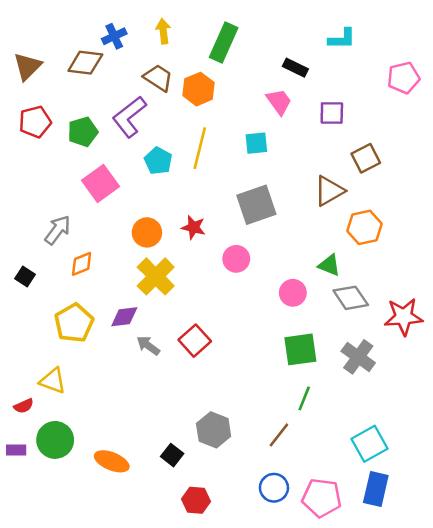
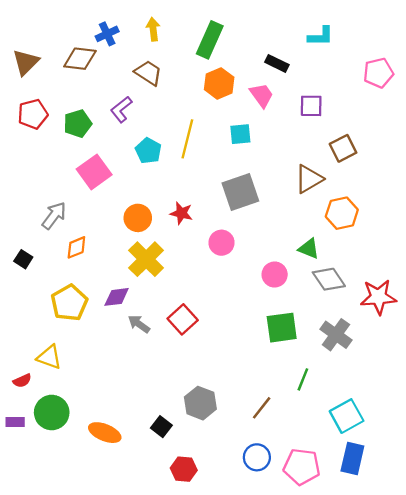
orange hexagon: (199, 89) -> (219, 83), moved
purple L-shape: (129, 117) -> (121, 109), size x0.7
green line: (304, 398) -> (303, 379), moved

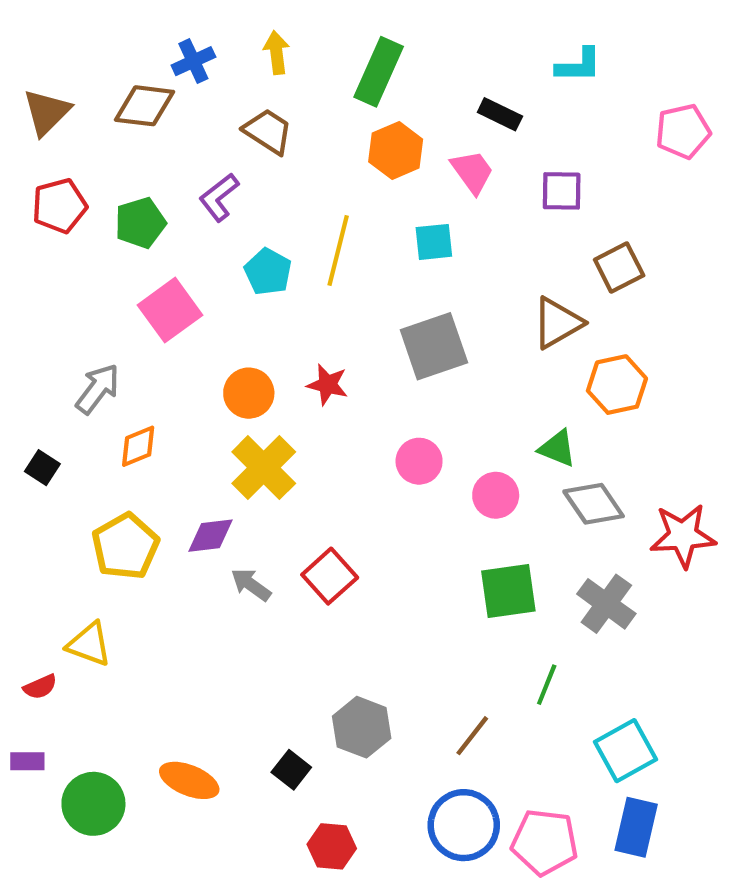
pink circle: (222, 243) -> (419, 461), moved
green circle: (52, 412) -> (93, 804), moved
blue circle: (257, 457) -> (464, 825), size x1.4

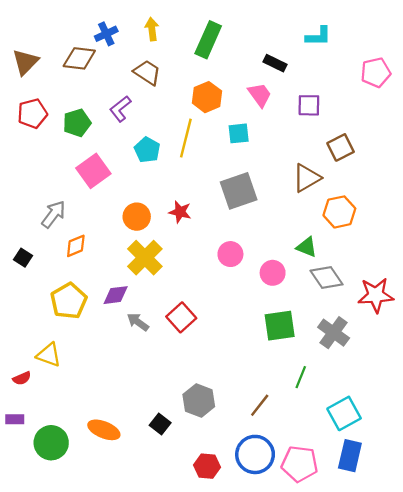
orange hexagon: (396, 150) -> (207, 97), moved
red hexagon: (332, 846) -> (207, 466), moved

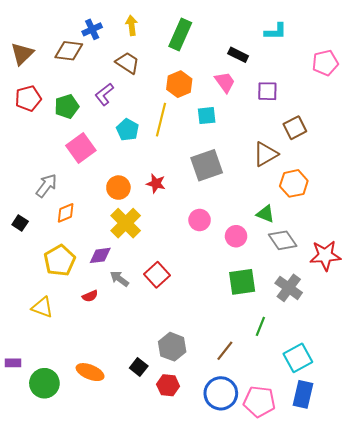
red semicircle: (22, 378) -> (90, 296), moved
red hexagon: (207, 466) -> (168, 385), moved

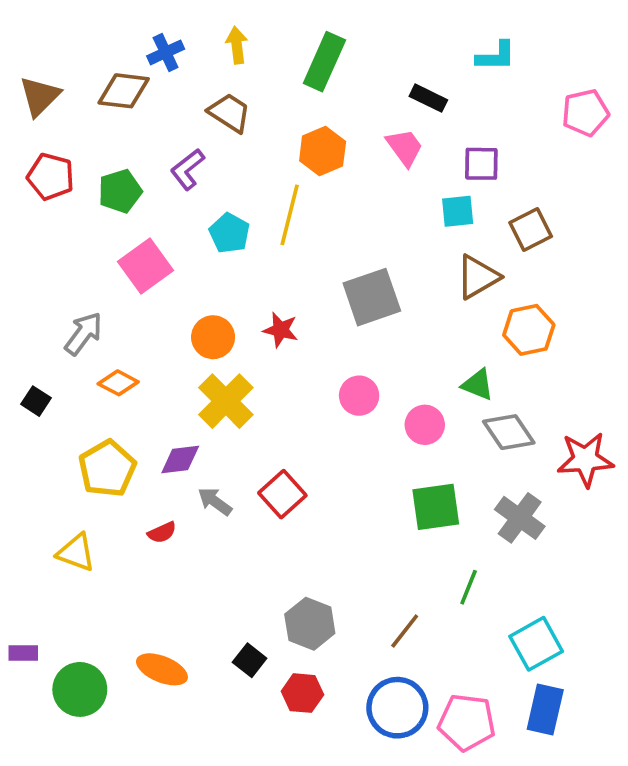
red pentagon: (28, 98) -> (51, 177), turned 30
cyan square: (207, 116) -> (458, 211), moved
orange diamond: (66, 213) -> (118, 383), turned 50

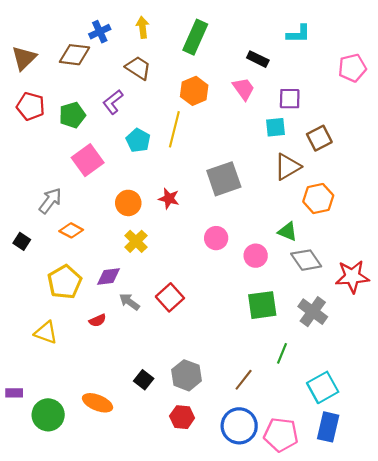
yellow cross: (226, 401) -> (136, 241), size x0.7
black square: (250, 660) -> (144, 380), moved

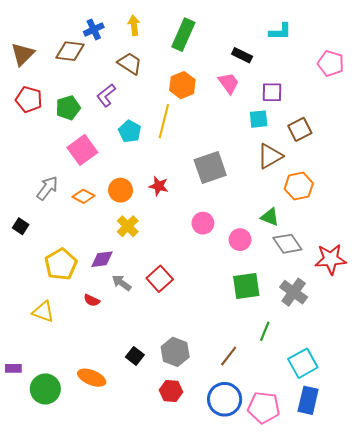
pink pentagon: (352, 68) -> (331, 63), turned 30
orange diamond: (71, 230) -> (83, 196), moved
red semicircle: (98, 320) -> (92, 300), turned 49

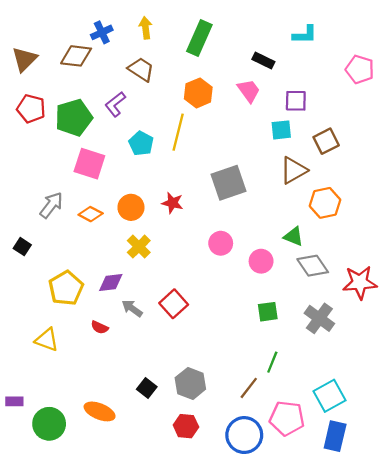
green pentagon: (68, 108) -> (74, 118), size x1.4
pink square: (82, 150) -> (89, 164), turned -36
green square: (246, 286) -> (268, 312), size x0.7
green line: (265, 331) -> (272, 362), moved
pink pentagon: (264, 407) -> (287, 418), moved

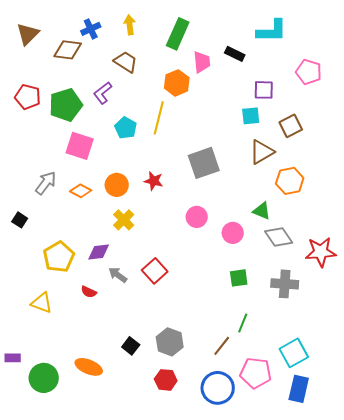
cyan L-shape: (305, 35) -> (272, 31), size x1.4
brown triangle: (24, 59) -> (28, 34), moved
pink pentagon: (360, 69) -> (309, 72), moved
pink trapezoid: (249, 91) -> (202, 62), moved, turned 30
gray cross: (319, 318) -> (285, 284), turned -32

